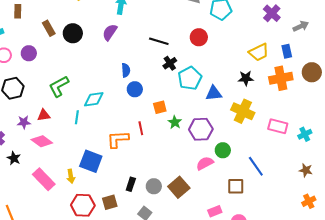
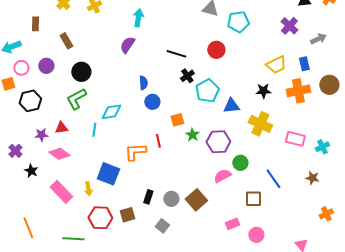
black circle: (73, 33) -> (81, 72), moved
brown star: (306, 170) -> (312, 178), moved

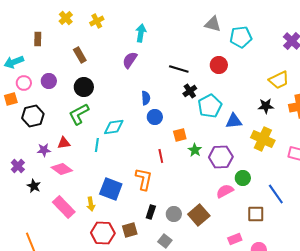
brown rectangle: (66, 41) -> (80, 55), moved
orange L-shape: (135, 152) -> (144, 179), moved, turned 105

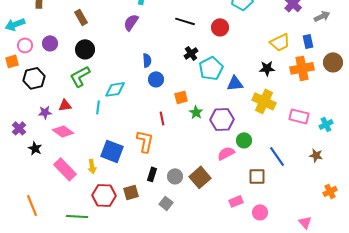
black line: (179, 69) -> (185, 21), moved

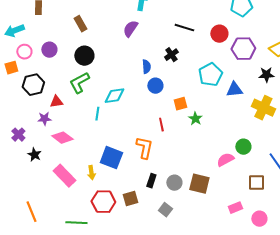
black cross: (191, 53) -> (171, 55), moved
red triangle: (65, 105) -> (56, 102), moved
purple hexagon: (222, 119) -> (243, 49), moved
brown square: (200, 177) -> (199, 184), turned -35

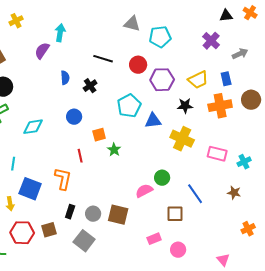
purple semicircle: (130, 29) -> (42, 51), moved
blue semicircle: (146, 67) -> (65, 78), moved
cyan line: (97, 114) -> (13, 164), moved
gray square: (165, 210) -> (84, 241), size x1.5

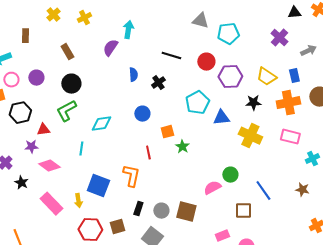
yellow trapezoid: (198, 80) -> (266, 77), turned 60
pink rectangle: (217, 154) -> (290, 137), moved
cyan line: (13, 164) -> (81, 149), moved

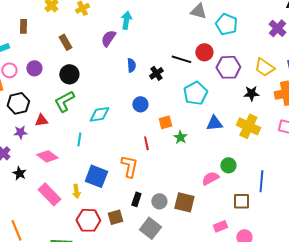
cyan pentagon: (228, 34) -> (226, 24), turned 30
black line: (171, 56) -> (181, 59), moved
blue triangle: (221, 118) -> (214, 123), moved
purple star: (31, 147) -> (20, 132), moved
blue line: (263, 191) -> (261, 181), turned 40

